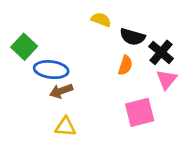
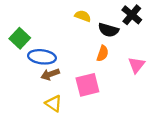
black cross: (161, 52) -> (132, 15), moved
pink square: (140, 112) -> (87, 85), moved
yellow triangle: (65, 127) -> (54, 103), turned 30

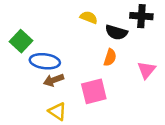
black cross: (132, 15) -> (141, 16), turned -36

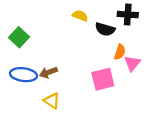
orange semicircle: (110, 57) -> (120, 52), moved
blue ellipse: (45, 61) -> (23, 75), moved
pink square: (94, 91) -> (103, 79), moved

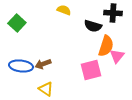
yellow semicircle: (80, 16) -> (64, 10), moved
green square: (19, 37) -> (17, 23), moved
orange semicircle: (120, 52) -> (106, 46), size x1.5

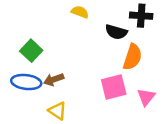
green square: (17, 23) -> (31, 51), moved
pink triangle: (117, 56) -> (146, 97), moved

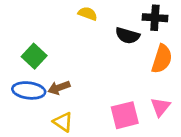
orange semicircle: (132, 57) -> (162, 59), moved
pink square: (114, 87) -> (125, 115), moved

